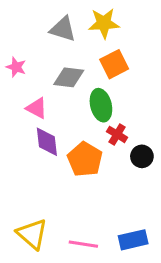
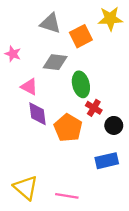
yellow star: (104, 23) -> (110, 19), moved
orange square: (114, 64) -> (81, 36), moved
blue rectangle: (133, 240) -> (107, 161), moved

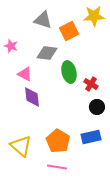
red cross: (94, 108) -> (91, 84), moved
orange pentagon: (68, 128) -> (58, 141), moved
yellow triangle: (26, 188) -> (21, 146), moved

